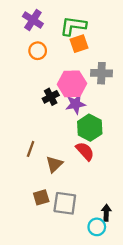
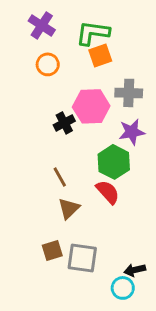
purple star: (75, 104) -> (132, 132), moved
brown line: (31, 149) -> (60, 177), moved, turned -49
black arrow: (106, 213) -> (135, 270), turned -105

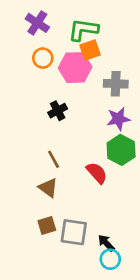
pink hexagon: (91, 106) -> (75, 68), moved
green hexagon: (114, 162) -> (121, 150), moved
brown triangle: (69, 208) -> (48, 188), moved, turned -40
black arrow: (135, 270) -> (106, 243), moved, turned 60

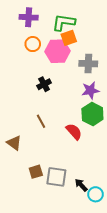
purple cross: (37, 23) -> (29, 17), turned -30
brown triangle: (48, 188) -> (14, 143), moved
cyan circle: (110, 259) -> (96, 194), moved

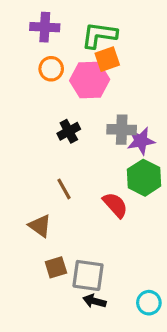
gray cross: (88, 64) -> (122, 130), moved
brown triangle: (14, 143) -> (40, 226), moved
black arrow: (81, 185) -> (94, 301), moved, turned -32

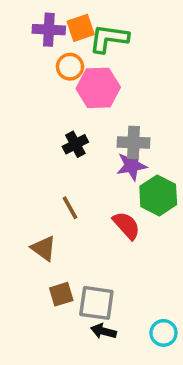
orange square: (107, 59) -> (81, 28), moved
orange circle: (51, 69) -> (70, 67), moved
purple star: (141, 141) -> (132, 165), moved

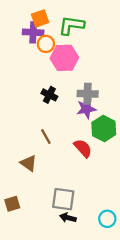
orange square: (81, 28) -> (40, 18), moved
purple cross: (49, 30) -> (33, 32), moved
black cross: (75, 144) -> (49, 95), turned -35
brown square: (61, 294) -> (12, 204), moved

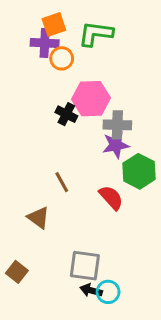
pink hexagon: (64, 58) -> (91, 99), moved
black cross: (49, 95) -> (66, 114), moved
brown square: (12, 204) -> (17, 272), turned -35
cyan circle: (107, 219) -> (108, 292), moved

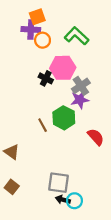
green L-shape: (96, 34) -> (77, 36), moved, turned 35
gray cross: (117, 125) -> (81, 86), turned -36
green hexagon: (139, 171) -> (64, 118), moved
red semicircle: (111, 198) -> (96, 137), moved
brown triangle: (38, 218) -> (12, 152), moved

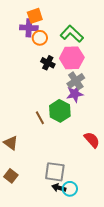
pink hexagon: (63, 68) -> (72, 58), moved
black cross: (46, 78) -> (48, 63), moved
red semicircle: (96, 137) -> (92, 140), moved

